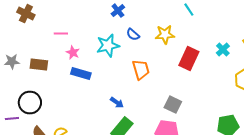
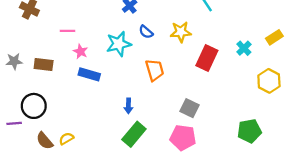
blue arrow: (117, 103) -> (128, 106), turned 56

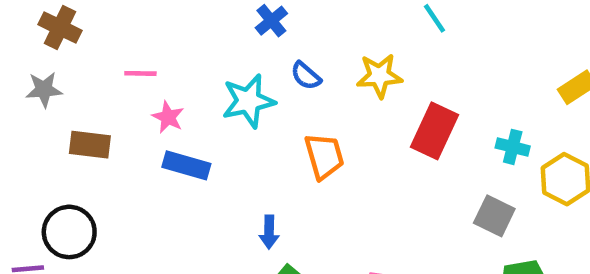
cyan cross: (244, 48) -> (513, 147), moved, turned -32
gray star: (14, 61) -> (44, 90), moved
gray square: (189, 108) -> (494, 216), moved

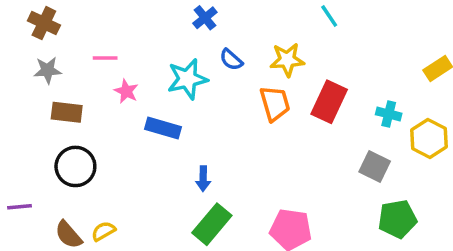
gray star: (44, 90) -> (47, 70), moved
orange trapezoid: (324, 156) -> (275, 103), moved
blue rectangle: (186, 165) -> (163, 128), moved
black circle: (69, 232) -> (75, 166), moved

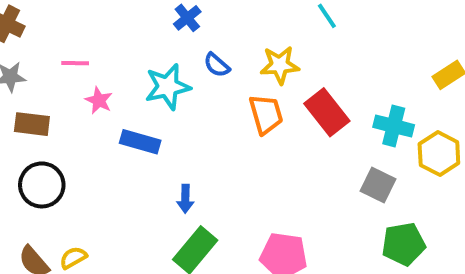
red rectangle: (329, 102) -> (327, 112), turned -63
cyan cross: (389, 114) -> (394, 126), size x1.4

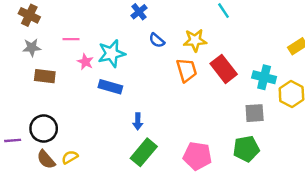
cyan star: (168, 87) -> (112, 53), moved
black circle: (42, 185) -> (44, 129), moved
gray square: (378, 185) -> (255, 113), turned -30
green pentagon: (404, 244) -> (246, 149), moved

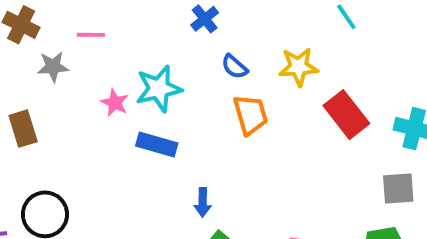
pink line: (71, 39) -> (91, 35), moved
gray star: (32, 47) -> (53, 67), moved
orange trapezoid: (187, 70) -> (251, 115), moved
brown rectangle: (45, 76) -> (23, 129), moved, turned 66

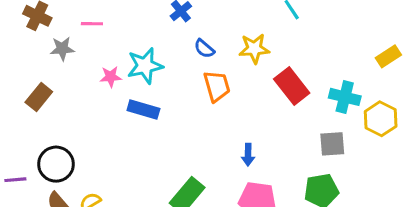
pink star: (115, 103) -> (111, 77), turned -30
brown rectangle: (23, 129) -> (39, 97), turned 56
blue arrow: (203, 202) -> (248, 155), moved

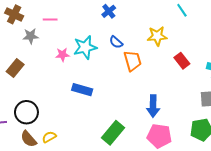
blue semicircle: (204, 49) -> (116, 42), moved
red rectangle: (292, 86) -> (182, 61), size x0.7
blue rectangle: (143, 109) -> (82, 90), moved
blue arrow: (248, 155) -> (153, 106), size x1.5

